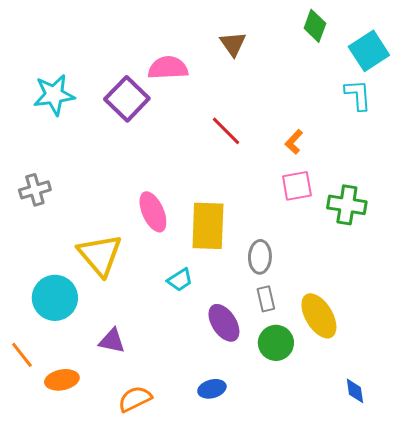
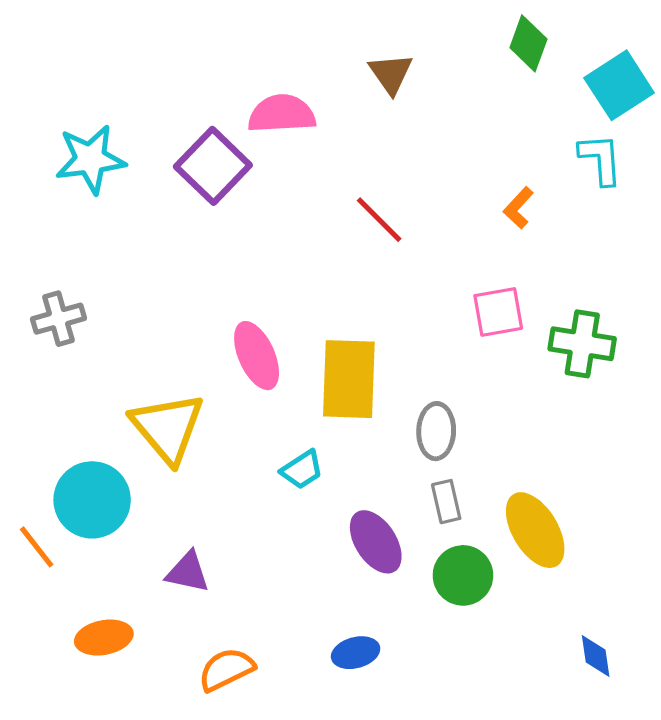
orange L-shape: (294, 142) -> (518, 208), moved
orange line: (22, 355) -> (37, 547), moved

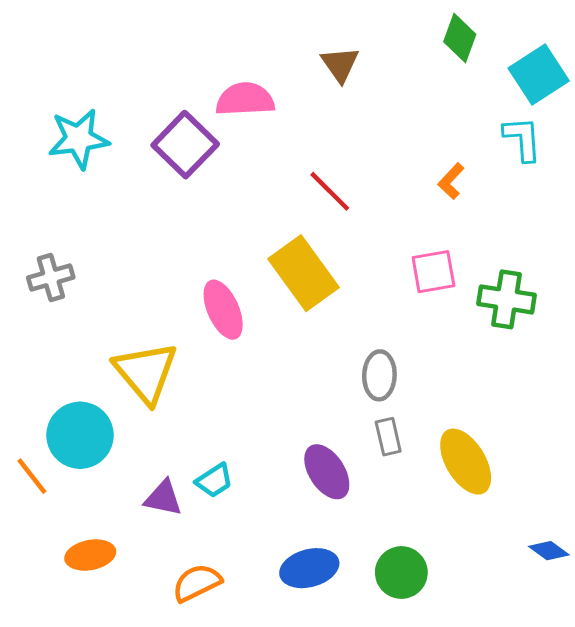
yellow rectangle: (349, 379) -> (303, 273), moved, turned -38
cyan trapezoid: (302, 470) -> (214, 481), moved
green circle: (463, 575) -> (401, 573), moved
blue ellipse: (356, 653) -> (309, 568), size x1.4
blue diamond: (596, 656) -> (549, 551), moved, turned -45

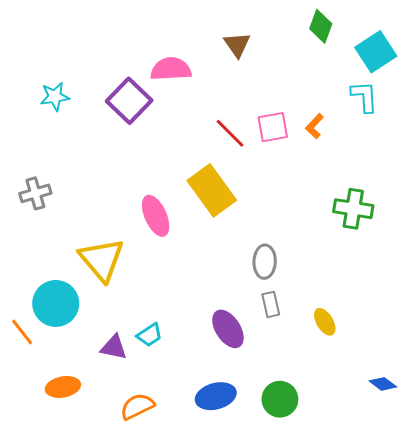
cyan star: (79, 139) -> (55, 97), size x0.7
pink square: (433, 272) -> (273, 127), moved
yellow ellipse: (466, 462) -> (325, 322), size x0.6

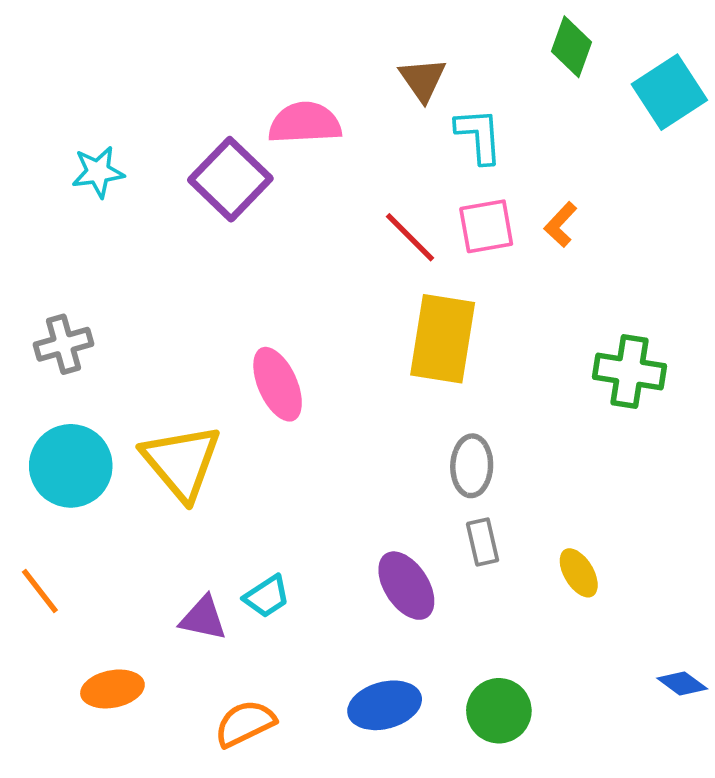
cyan L-shape: (364, 97) -> (479, 136), moved
yellow rectangle: (212, 190) -> (443, 339), moved, turned 45
cyan circle: (56, 303) -> (71, 466), moved

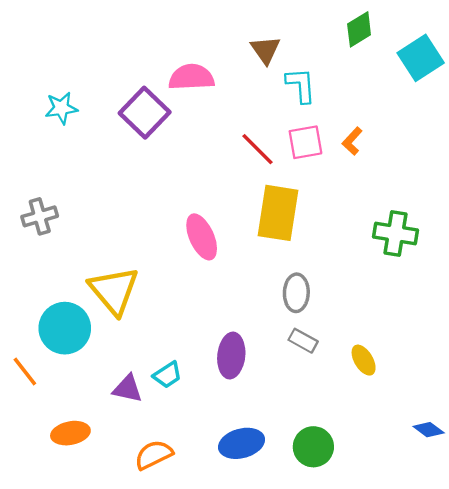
green diamond: (571, 47) -> (359, 29), turned 39
pink ellipse: (278, 384) -> (202, 237), moved
cyan circle: (71, 466) -> (65, 328), moved
gray rectangle: (483, 542) -> (303, 341), turned -48
purple ellipse: (406, 586) -> (231, 356), moved, turned 39

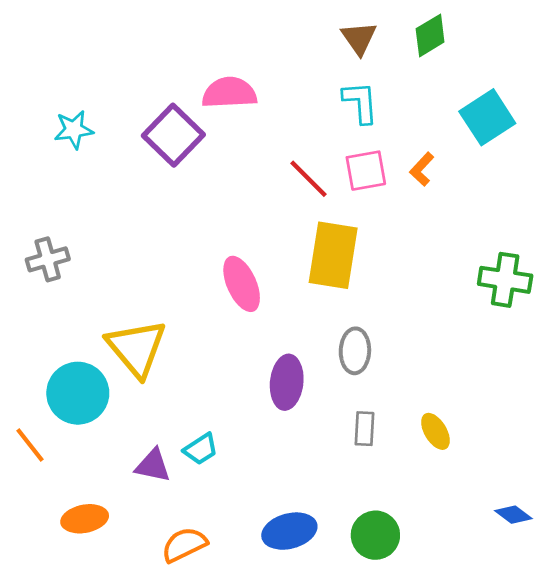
brown triangle: (265, 50) -> (359, 38), moved
cyan square: (421, 58) -> (487, 117), moved
green cross: (396, 233) -> (505, 280), moved
gray rectangle: (303, 341) -> (364, 429), moved, turned 64
purple ellipse: (231, 356) -> (287, 382), moved

